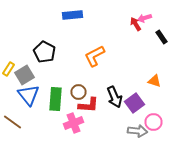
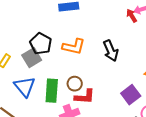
orange L-shape: (94, 56) -> (74, 47), moved, turned -140
gray square: (24, 75) -> (32, 58), moved
black arrow: (114, 97) -> (111, 51), moved

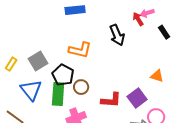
black pentagon: (41, 44) -> (63, 75), moved
black arrow: (111, 51) -> (117, 35), moved
red L-shape: (85, 97) -> (111, 100), moved

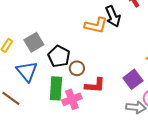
orange L-shape: (80, 50) -> (96, 25), moved
green rectangle: (58, 94) -> (56, 88), moved
red L-shape: (111, 100) -> (95, 85), moved

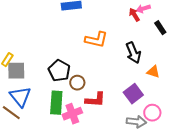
black arrow: (113, 16) -> (133, 53), moved
gray square: (34, 42) -> (16, 71), moved, turned 30
blue triangle: (27, 71) -> (20, 97), moved

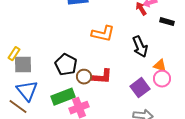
black rectangle: (160, 28) -> (167, 22), turned -40
red L-shape: (95, 100) -> (102, 77), moved
green rectangle: (56, 103) -> (63, 97), turned 65
pink circle: (152, 113) -> (162, 79), moved

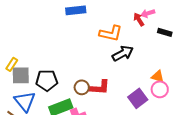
orange L-shape: (103, 34) -> (111, 33), moved
black arrow: (140, 47) -> (123, 53), moved, turned -95
black pentagon: (66, 65) -> (47, 80), moved, turned -30

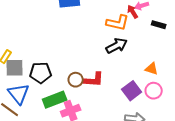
orange L-shape: (111, 33) -> (118, 23), moved
pink circle: (160, 89) -> (154, 91), moved

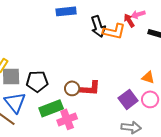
black arrow: (117, 46) -> (98, 26), moved, turned 100

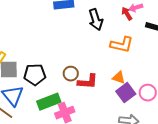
orange L-shape: (114, 31) -> (122, 45), moved
orange triangle: (148, 77) -> (119, 78), moved
brown circle: (72, 88) -> (71, 74), moved

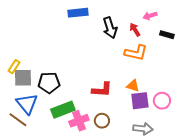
red arrow: (127, 14) -> (135, 30), moved
brown circle: (71, 74) -> (102, 121), moved
purple square: (126, 93) -> (140, 101), turned 30

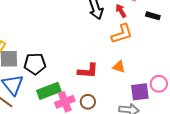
orange L-shape: (136, 53) -> (122, 34), turned -30
purple square: (140, 101) -> (140, 92), moved
pink circle: (162, 101) -> (159, 84), moved

